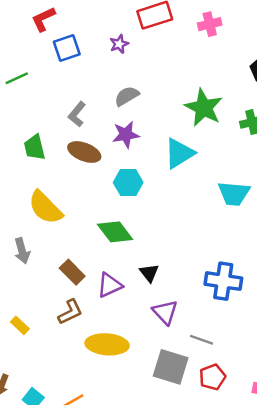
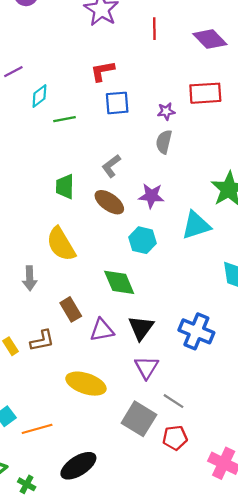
gray semicircle: (127, 96) -> (164, 142), moved, turned -60
black triangle: (149, 273) -> (141, 328), size x1.4
blue cross: (223, 281) -> (196, 331), moved
brown L-shape: (70, 312) -> (42, 341), moved

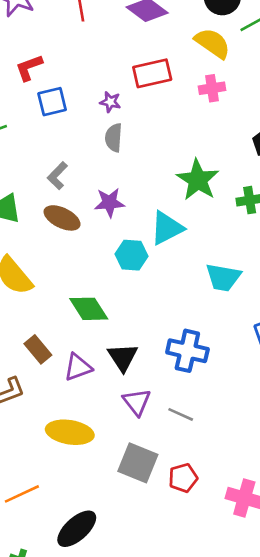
purple star: (166, 111) -> (110, 102), turned 30
cyan hexagon: (143, 240) -> (132, 255), moved
gray line: (174, 401) -> (181, 414), moved

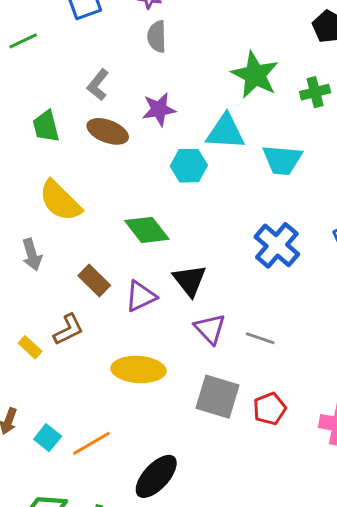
cyan triangle: (167, 228) -> (225, 132), turned 36
cyan trapezoid: (223, 277) -> (282, 160), moved
blue cross: (187, 351) -> (277, 245), moved, turned 33

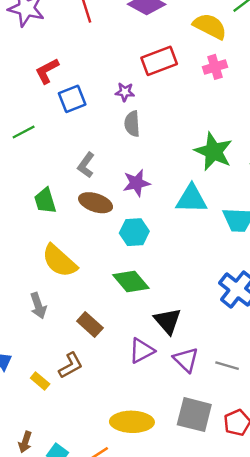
cyan hexagon: (189, 166) -> (134, 232), moved
purple triangle: (141, 296) -> (142, 351), moved
yellow ellipse: (138, 370) -> (132, 422), moved

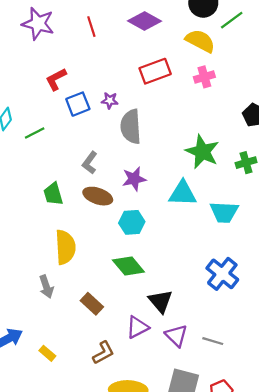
purple star: (125, 92) -> (110, 100), moved
gray semicircle: (132, 124) -> (131, 127), size x1.5
yellow semicircle: (59, 261) -> (65, 247), turned -136
brown L-shape: (71, 365) -> (103, 353), moved

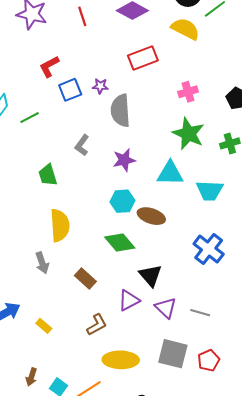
pink cross: (204, 77) -> (188, 92), moved
brown ellipse: (98, 196) -> (151, 216), moved

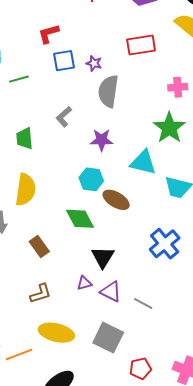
purple triangle: (129, 300) -> (84, 283), moved, size x0.7
purple triangle: (166, 308) -> (111, 292), turned -30
red pentagon: (209, 360) -> (140, 369), moved

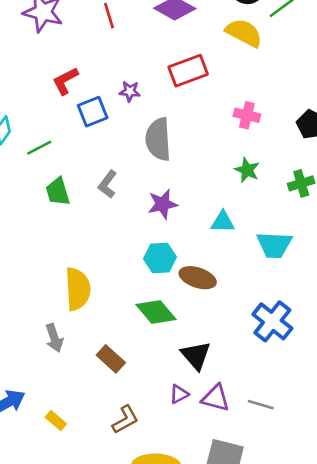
purple star: (94, 63) -> (130, 91), moved
pink cross: (178, 87) -> (247, 115), turned 30
green star: (169, 128) -> (247, 170), size x0.6
green trapezoid: (24, 138) -> (58, 192), moved
cyan triangle: (143, 162) -> (223, 222), size x0.7

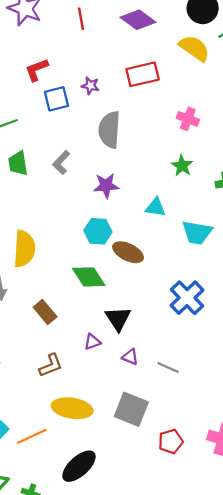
purple triangle: (179, 394) -> (92, 342), moved
purple triangle: (216, 398) -> (130, 357), size x0.7

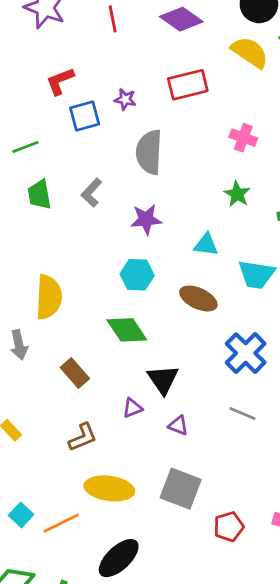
brown ellipse: (128, 252) -> (198, 298), moved
gray line: (168, 368) -> (242, 414), moved

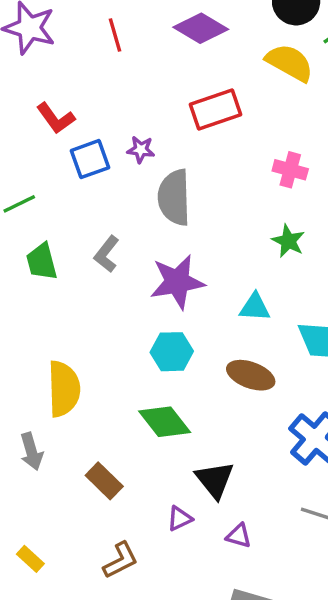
red L-shape: (60, 81) -> (56, 118), turned -100
purple star: (125, 99) -> (141, 150), moved
purple star: (146, 219) -> (177, 282), size x1.4

